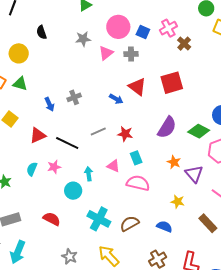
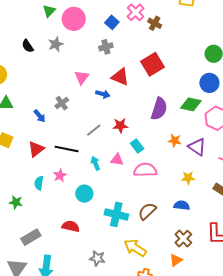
pink circle: (118, 27) -> (74, 19), moved
black semicircle: (42, 32) -> (28, 46), moved
blue square: (143, 32) -> (112, 22), turned 32
pink triangle: (106, 53) -> (82, 77), moved
cyan arrow: (89, 174) -> (95, 163), moved

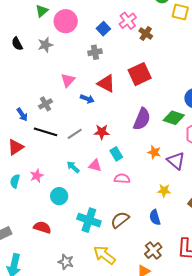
black line: (67, 149) -> (46, 132), moved
cyan arrow: (95, 163) -> (73, 167), turned -32
pink semicircle: (145, 170) -> (122, 179), size x0.7
blue semicircle: (182, 205) -> (155, 217), turned -119

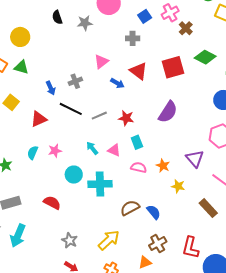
green diamond: (174, 118) -> (205, 57), moved
orange star: (154, 152) -> (163, 166), moved
blue semicircle: (155, 217) -> (154, 212), moved, turned 147
cyan cross: (89, 220) -> (100, 184), moved, turned -30
yellow arrow: (104, 255) -> (109, 240), turned 90

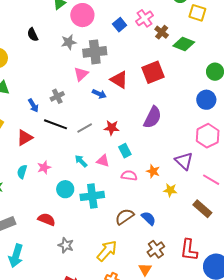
gray star: (85, 23) -> (69, 42), moved
gray cross: (133, 38) -> (95, 52), moved, size x1.6
green diamond: (205, 57) -> (184, 44), moved
gray star: (70, 240) -> (66, 245), moved
orange triangle: (145, 262) -> (145, 269), turned -32

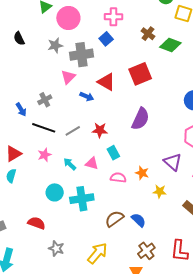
pink cross: (144, 18) -> (113, 17), moved, turned 36
blue square: (120, 25) -> (106, 39), moved
red triangle: (25, 138) -> (13, 154), moved
pink star: (44, 167) -> (44, 155), moved

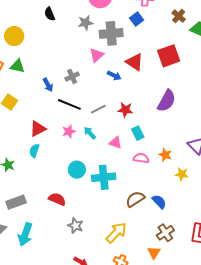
cyan arrow: (70, 164) -> (90, 133), moved

